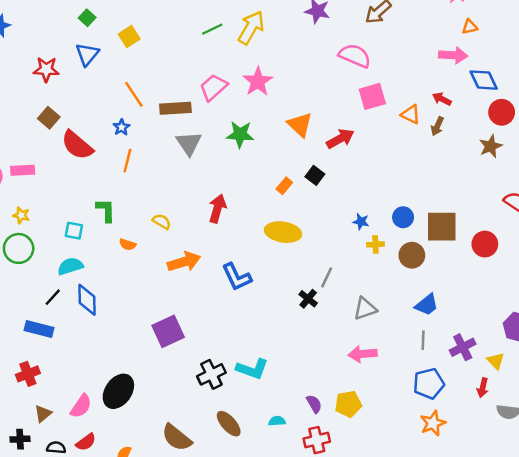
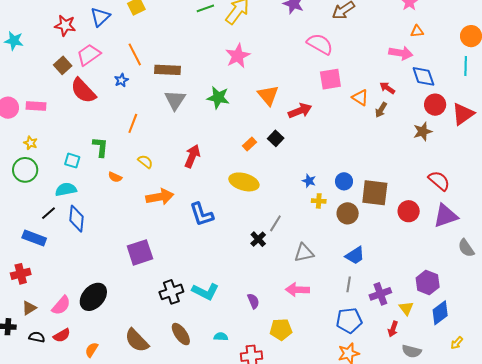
pink trapezoid: (213, 87) -> (89, 55), moved
orange line: (127, 161) -> (133, 123), moved
purple semicircle: (314, 404) -> (253, 301), moved

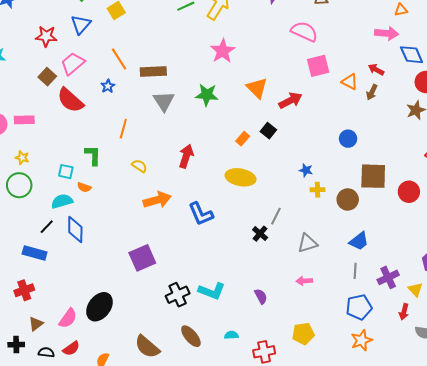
orange semicircle: (115, 177) -> (84, 187), moved
blue circle: (344, 181) -> (348, 139), moved
pink arrow: (297, 290) -> (304, 281), size x0.7
yellow pentagon: (281, 329) -> (303, 334), moved

